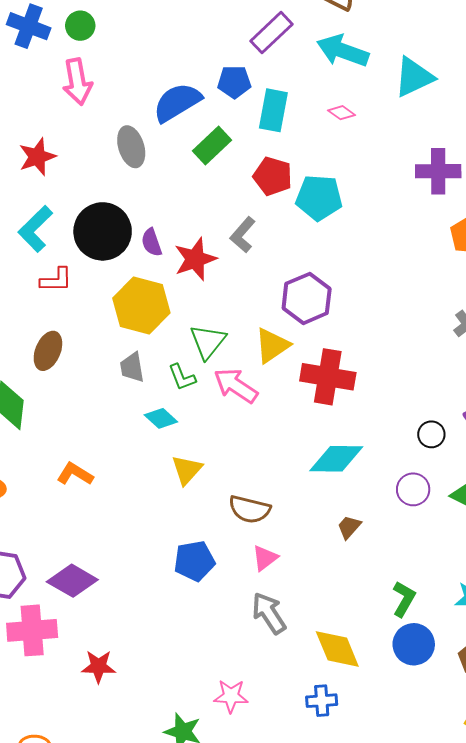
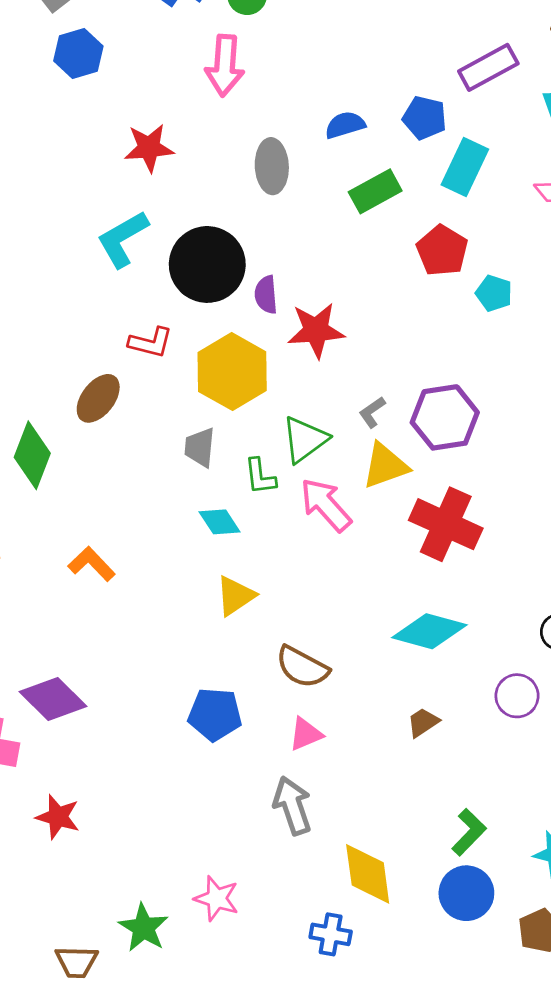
blue semicircle: (177, 102) -> (345, 125), size x0.6
cyan pentagon: (319, 198) -> (494, 293), size x0.6
gray L-shape: (243, 235) -> (372, 412), moved, size x0.7
red L-shape: (56, 280) -> (151, 342), moved

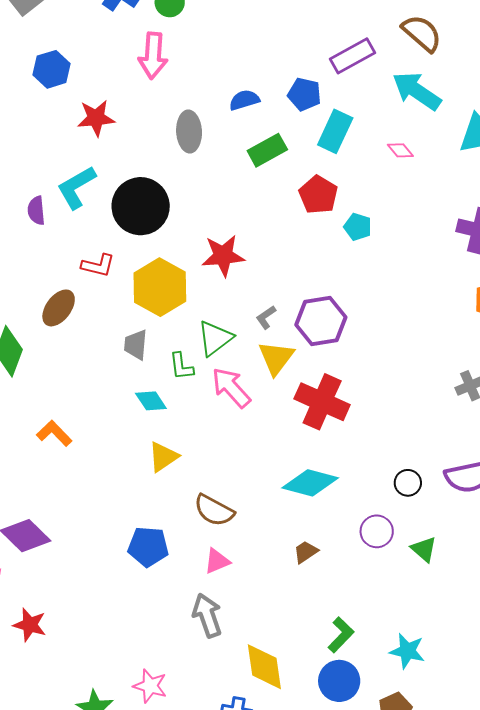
blue hexagon: (78, 53) -> (52, 69), moved
purple semicircle: (266, 295) -> (36, 210), moved
yellow triangle: (385, 466) -> (276, 358), turned -33

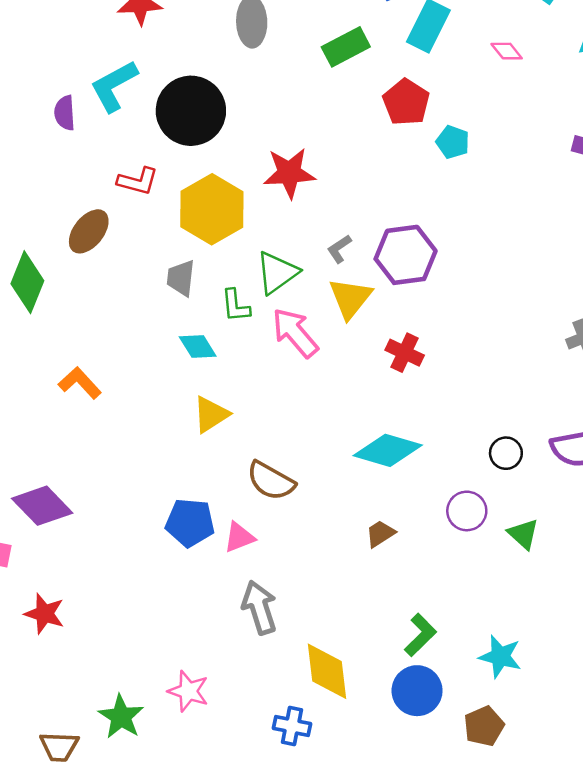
red cross: (322, 402) -> (405, 353), size x0.6
pink triangle: (217, 561) -> (239, 537), moved

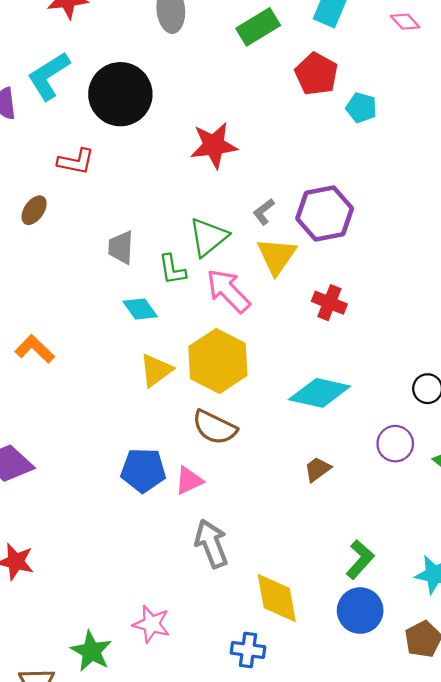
yellow hexagon: (212, 209) -> (218, 361), moved
brown ellipse: (89, 231) -> (34, 210), size x0.7

